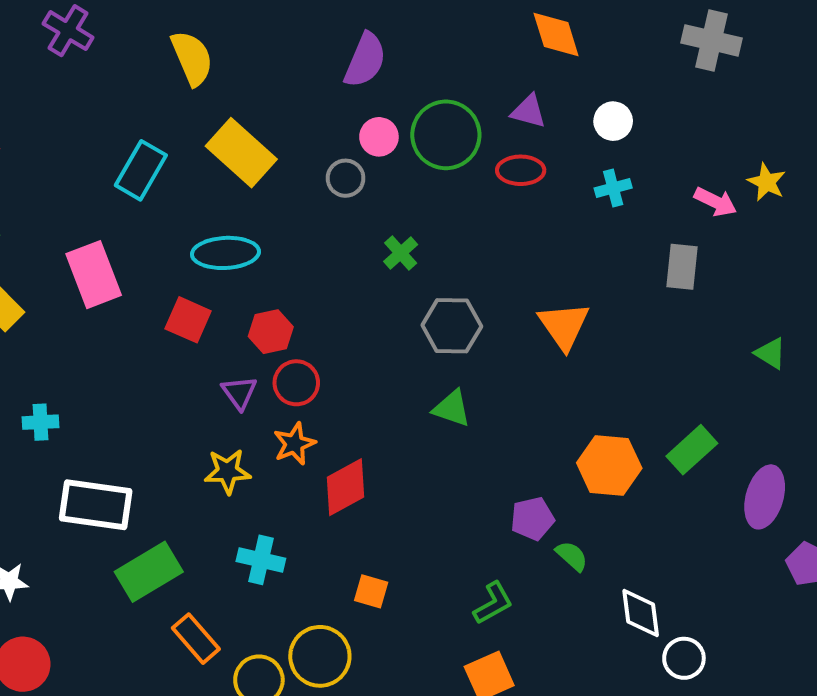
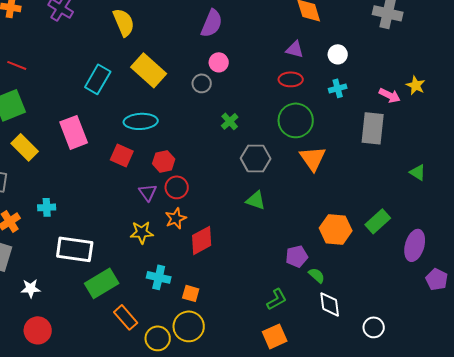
green circle: (446, 135) -> (296, 120), moved
gray rectangle: (682, 267) -> (373, 128), size x1.4
orange square: (371, 591) -> (191, 293), moved
white diamond: (641, 613) -> (330, 304), moved

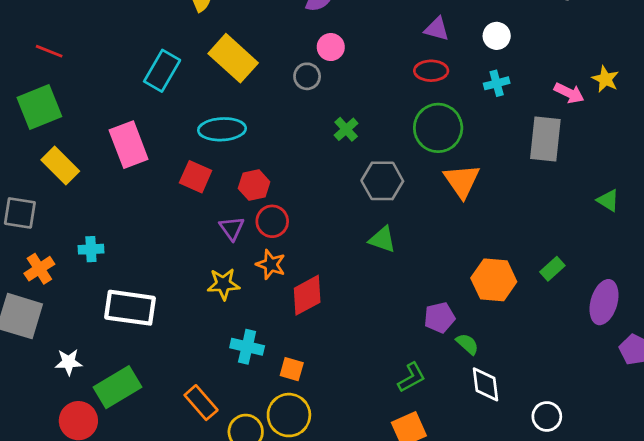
orange star: (176, 218) -> (271, 265), turned -30
green rectangle: (378, 221) -> (552, 269), size x0.7
green rectangle: (102, 283) -> (117, 387), moved

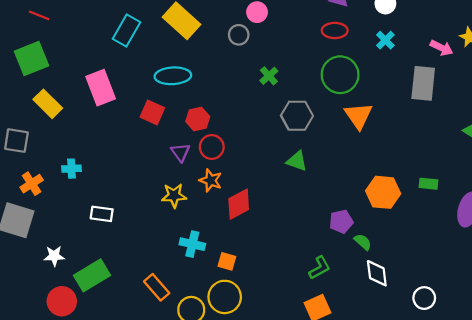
cyan cross: (497, 83) -> (385, 40), turned -30
green rectangle: (552, 269) -> (429, 184), turned 48
white rectangle: (130, 308) -> (102, 214), size x0.6

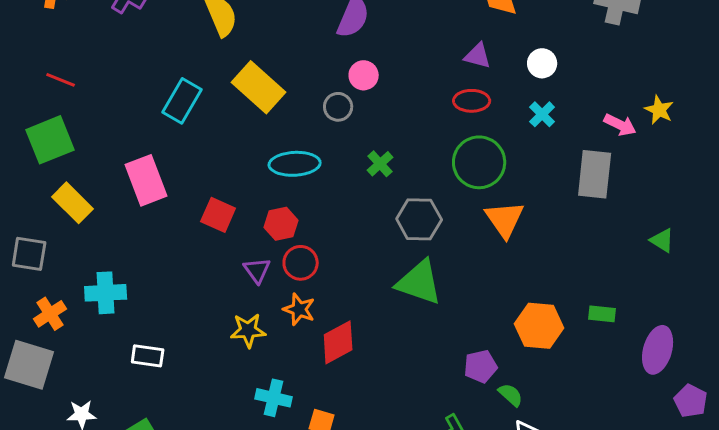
cyan ellipse: (173, 76) -> (295, 164), moved
green triangle: (297, 161) -> (419, 282), size x1.6
cyan cross: (71, 169) -> (106, 293), size x1.5

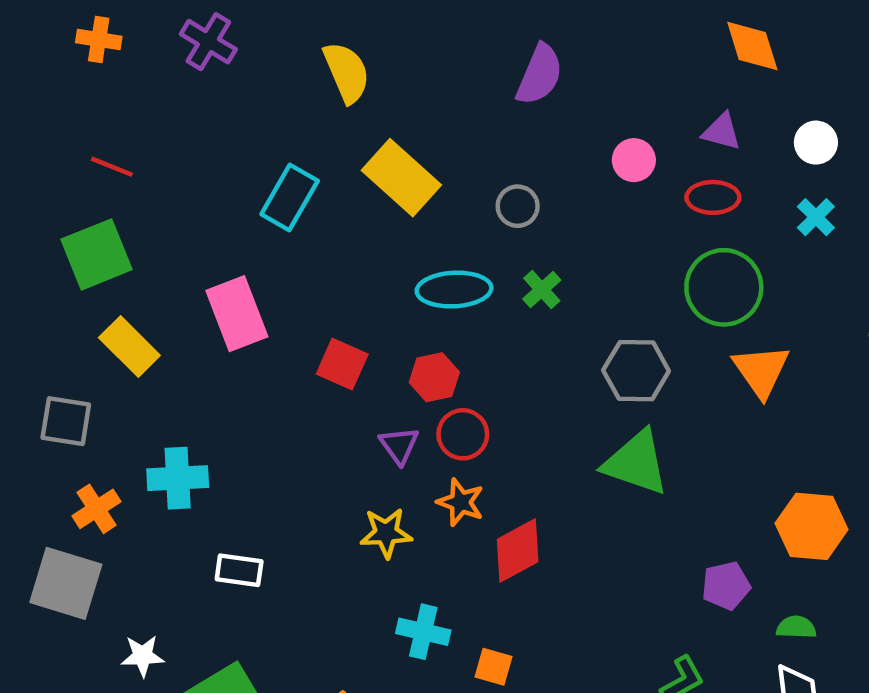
pink circle: (364, 75) -> (634, 160), moved
green cross: (380, 164) -> (542, 290), moved
green semicircle: (511, 395) -> (796, 627), moved, turned -40

